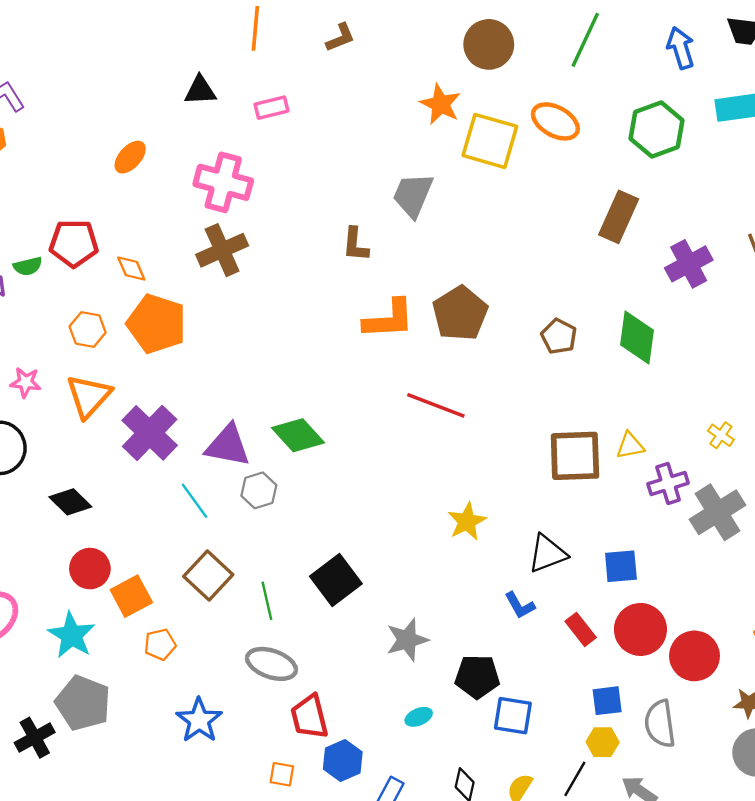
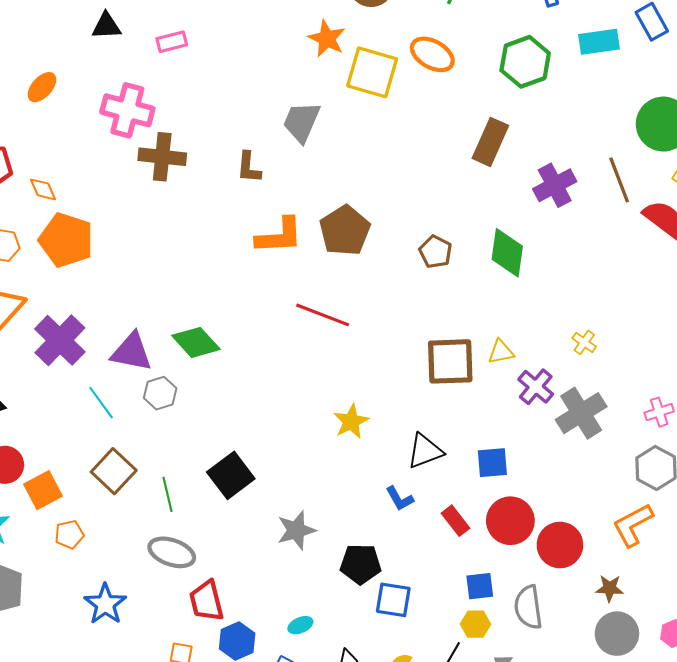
brown cross: (222, 250) -> (162, 157), moved, turned 30
purple cross: (668, 483) -> (536, 387), turned -33
cyan ellipse: (419, 717) -> (300, 625), moved

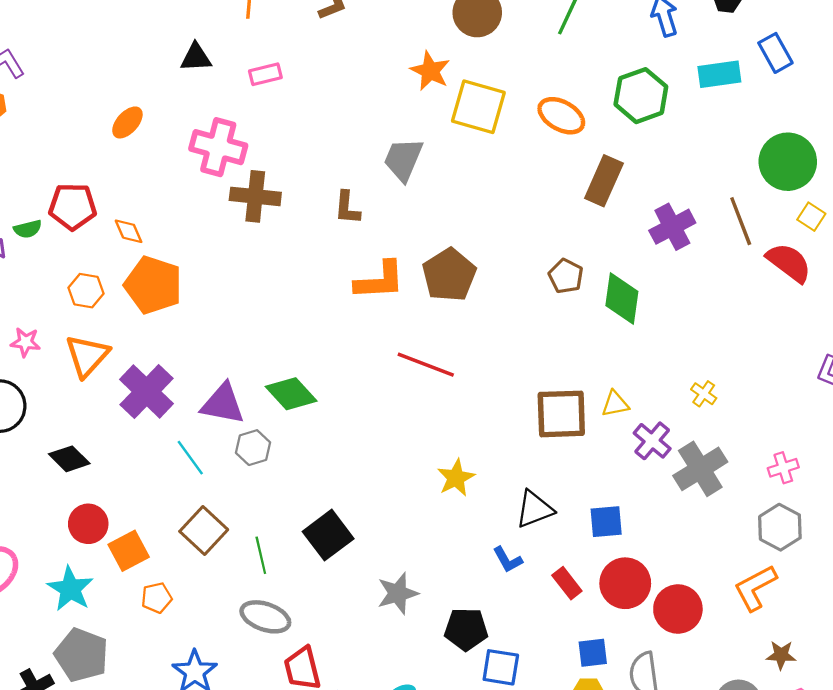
orange ellipse: (432, 54) -> (561, 116), moved
brown pentagon: (435, 252) -> (566, 276), moved
brown star: (610, 588) -> (781, 655), moved

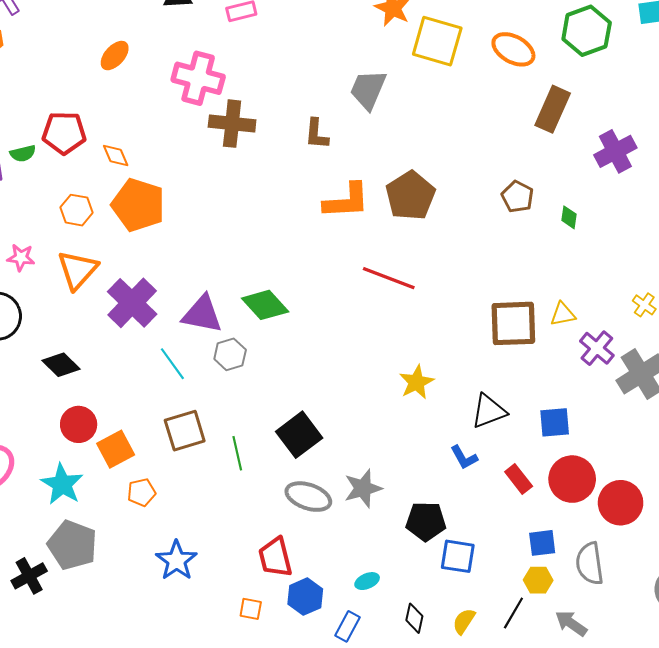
green diamond: (622, 298) -> (569, 217), size x0.5
brown square: (204, 531) -> (185, 431), turned 30
gray ellipse: (265, 617) -> (308, 497), moved

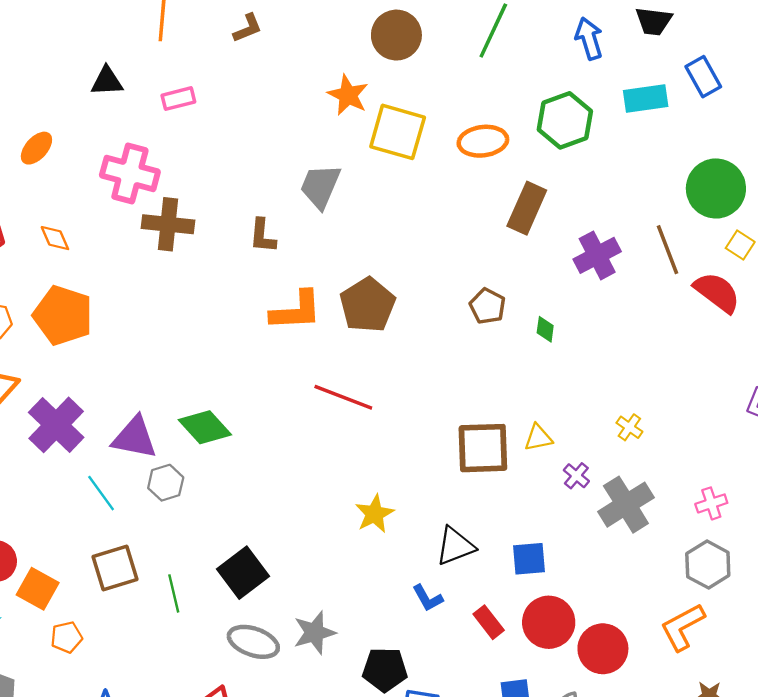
orange ellipse: (513, 49) -> (483, 141), turned -36
orange diamond: (116, 155) -> (55, 238), moved
purple cross: (597, 348) -> (576, 476), size x0.7
orange square: (116, 449) -> (38, 589), turned -33

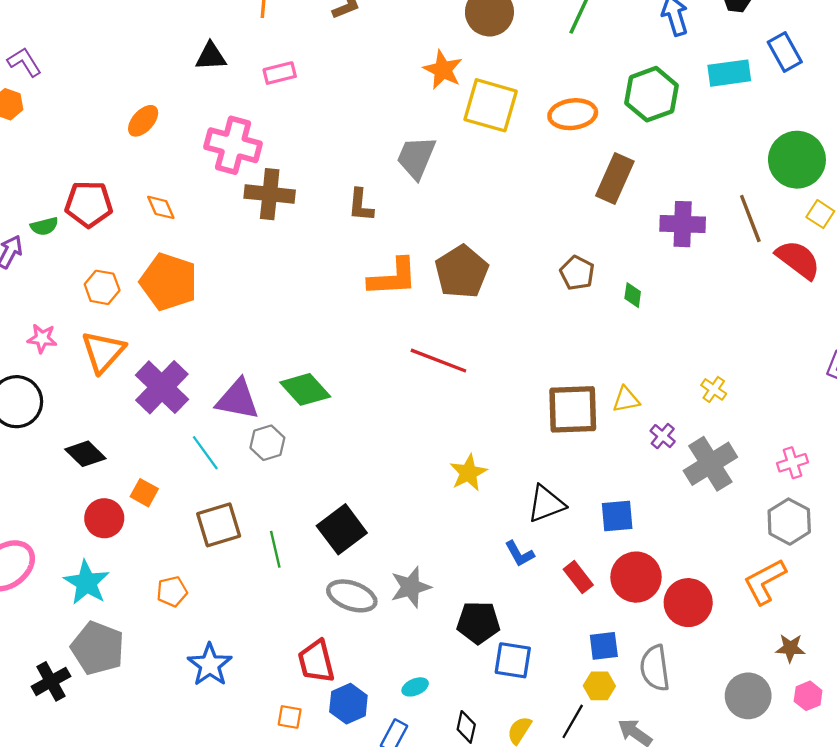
purple cross: (597, 255) -> (683, 224), turned 30
orange square: (38, 589) -> (144, 493), moved, size x0.7

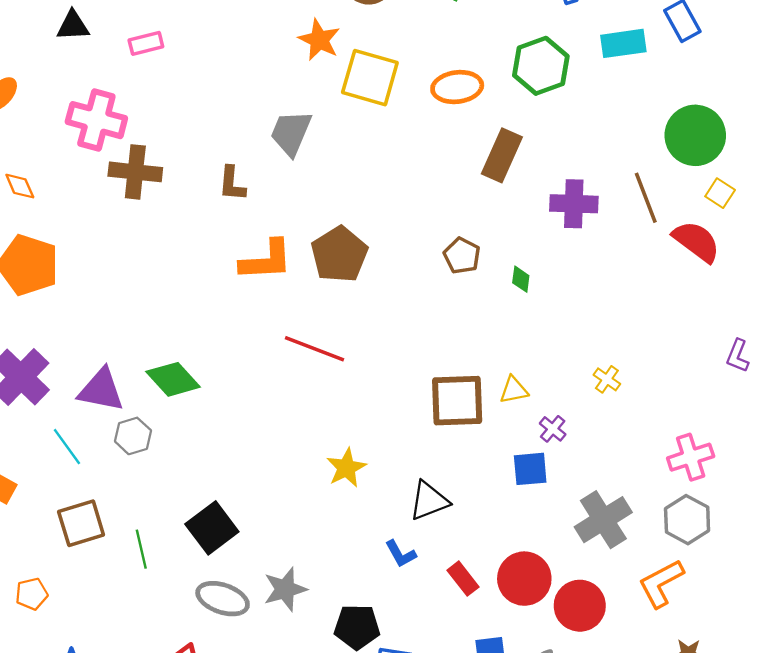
pink cross: (793, 463) -> (691, 457), size x1.4
gray cross: (710, 464) -> (603, 520), moved
blue square: (617, 516) -> (530, 469), moved

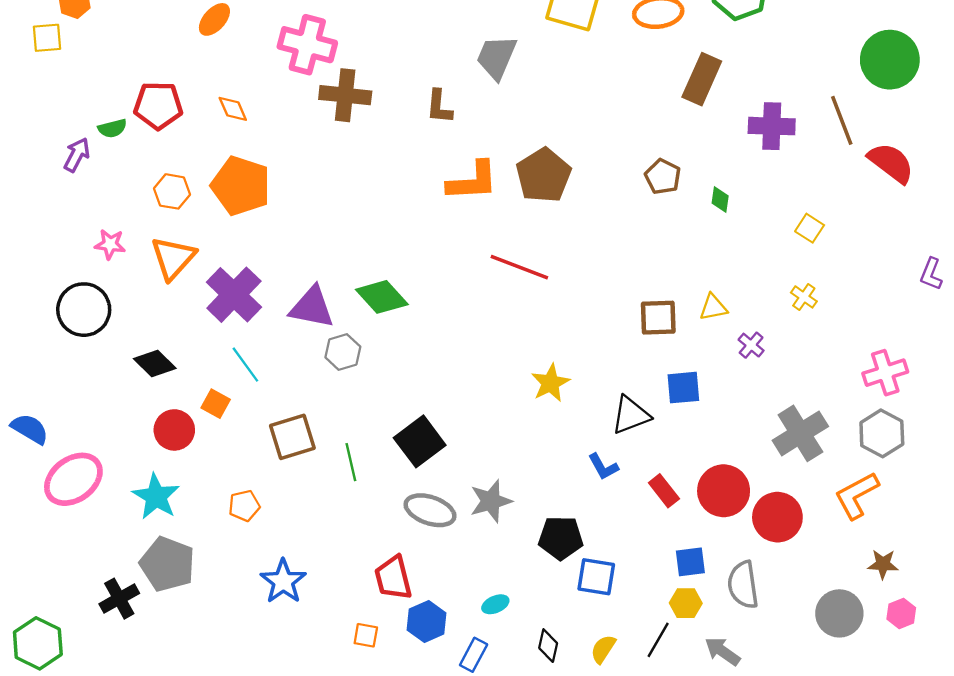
yellow square: (720, 193) -> (810, 228), moved
brown square: (457, 401) -> (658, 318), size x0.7
cyan line: (67, 447) -> (245, 365), moved
blue square: (530, 469) -> (683, 388), moved

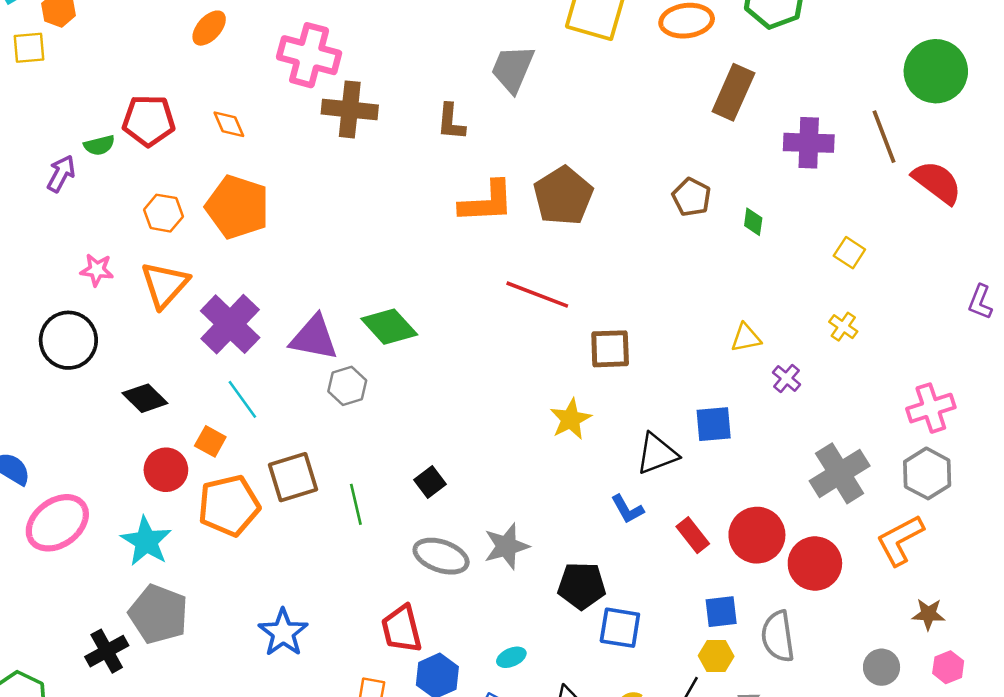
brown square: (658, 318) -> (610, 349), moved
black square: (420, 441) -> (430, 482), size x0.6
orange pentagon: (244, 506) -> (229, 506), moved, size x1.8
gray circle: (839, 613) -> (882, 667), size x0.7

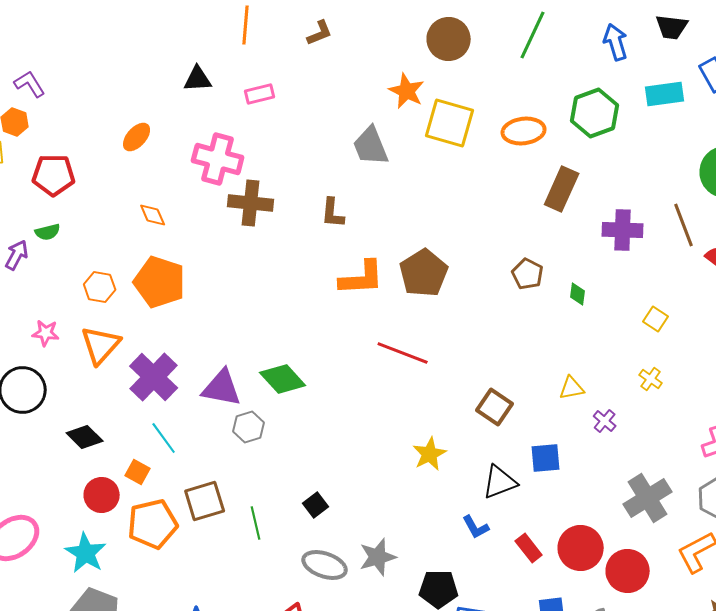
gray trapezoid: (513, 69) -> (371, 146), moved, turned -45
red pentagon: (149, 121) -> (54, 175), moved
brown square: (610, 349) -> (495, 407), moved, turned 36

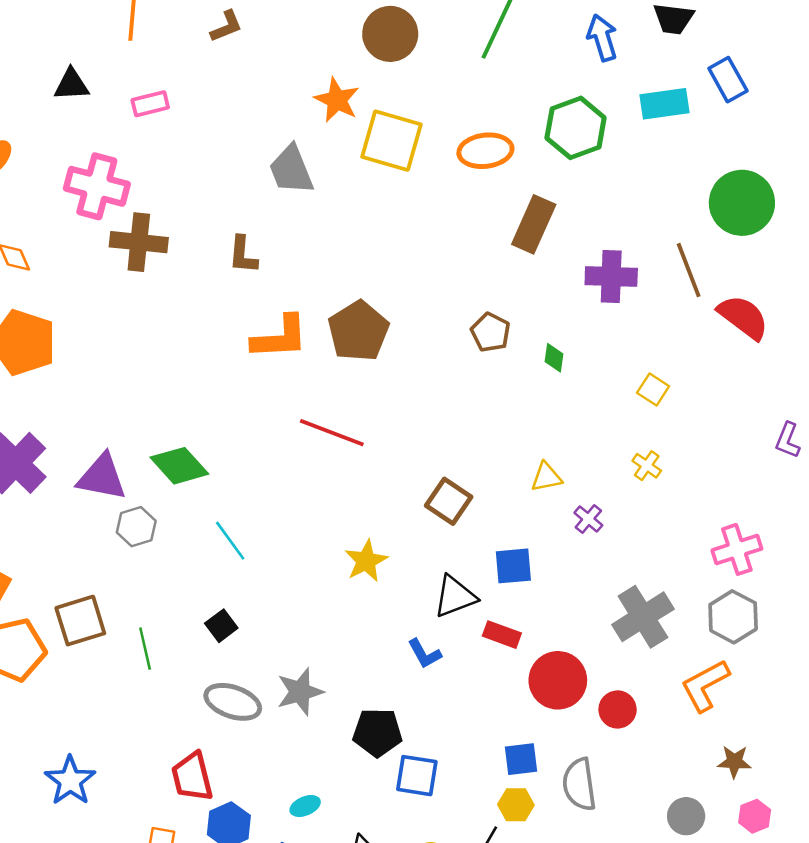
cyan line: (164, 438) -> (230, 541), moved
red rectangle: (529, 548) -> (502, 635), moved, turned -32
red circle: (628, 571) -> (618, 709), size x0.7

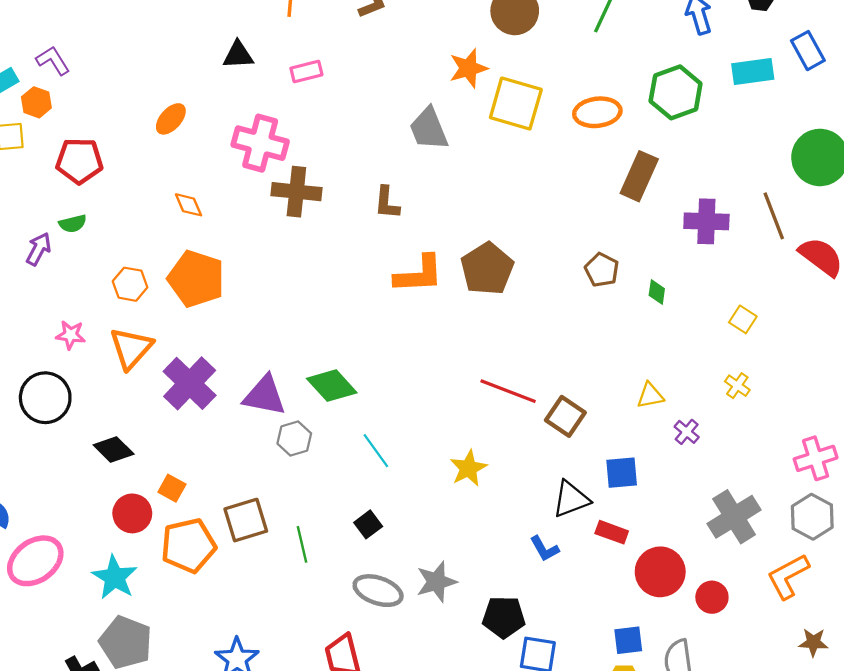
orange star: (337, 100) -> (468, 68), turned 30
red line: (332, 433) -> (508, 391), moved
yellow star: (366, 561) -> (468, 468), moved

